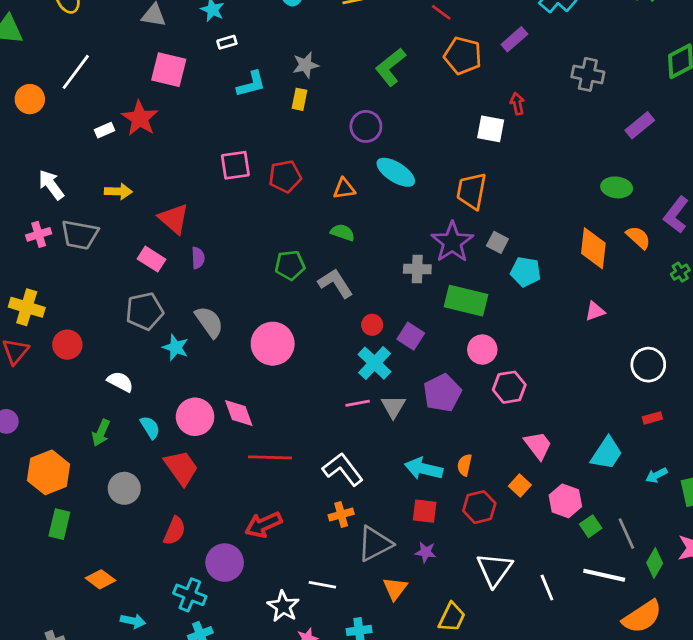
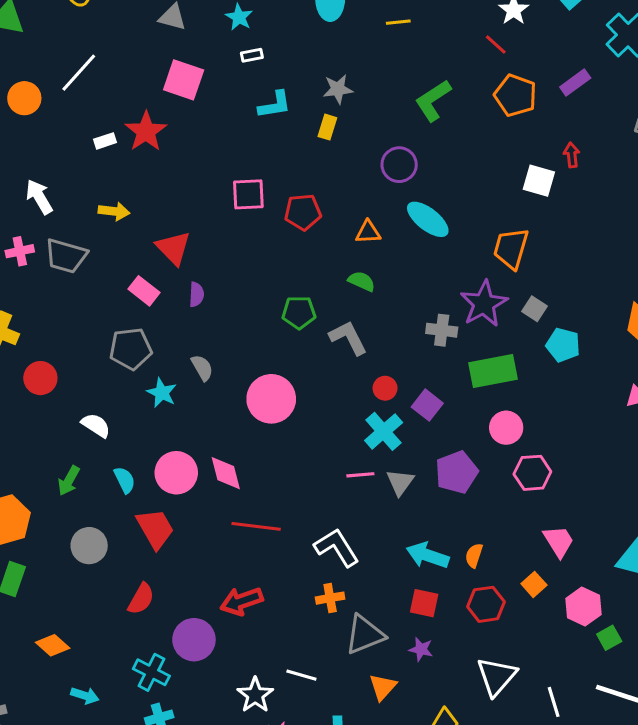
green rectangle: (466, 301) -> (493, 371), turned -30
gray semicircle: (209, 322) -> (202, 368), size x0.7

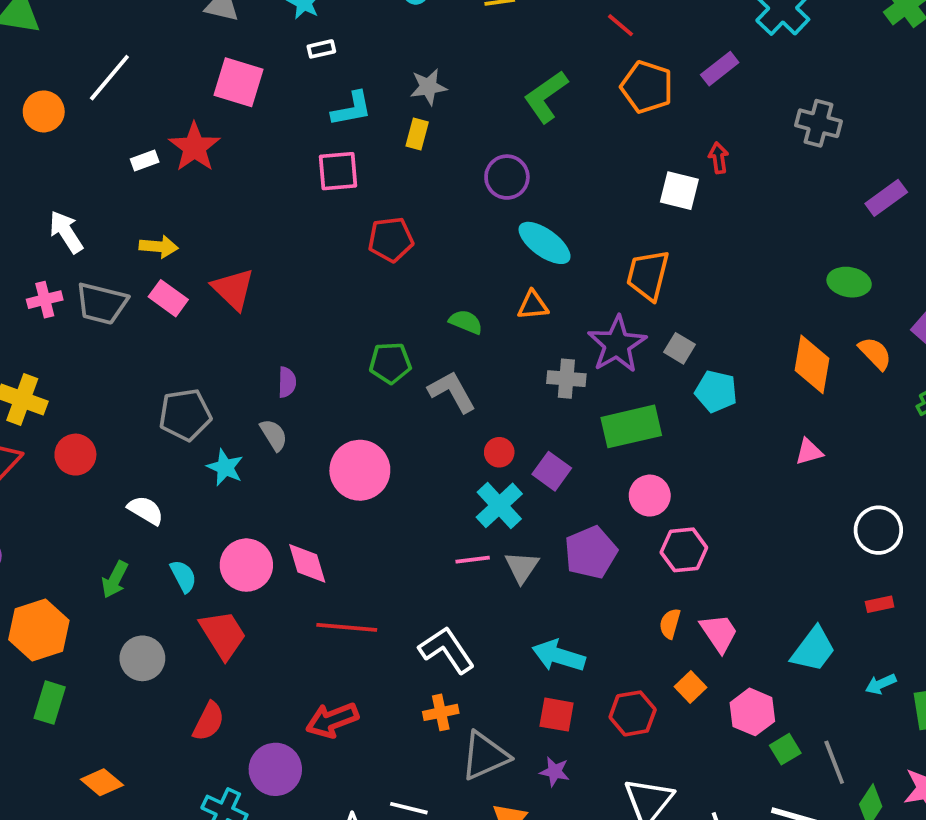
pink square: (248, 194) -> (338, 171), moved
orange triangle: (368, 232) -> (533, 305), moved
pink rectangle: (144, 291) -> (168, 298), moved
purple semicircle: (196, 294) -> (287, 382), moved
orange semicircle: (474, 555) -> (670, 624), moved

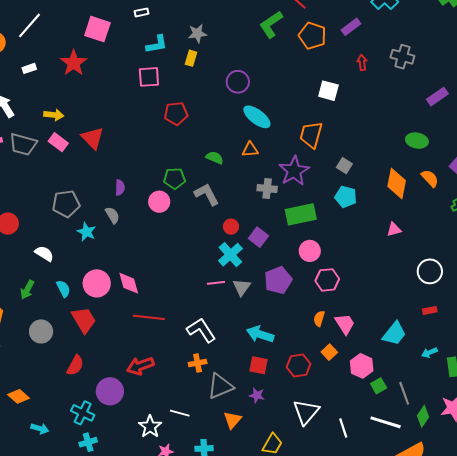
green L-shape: (546, 97) -> (271, 24), moved
red arrow: (718, 158) -> (362, 62), moved
white rectangle: (145, 161) -> (29, 68), moved
gray square: (680, 348) -> (344, 166), moved
pink circle: (360, 470) -> (159, 202), moved, size x0.7

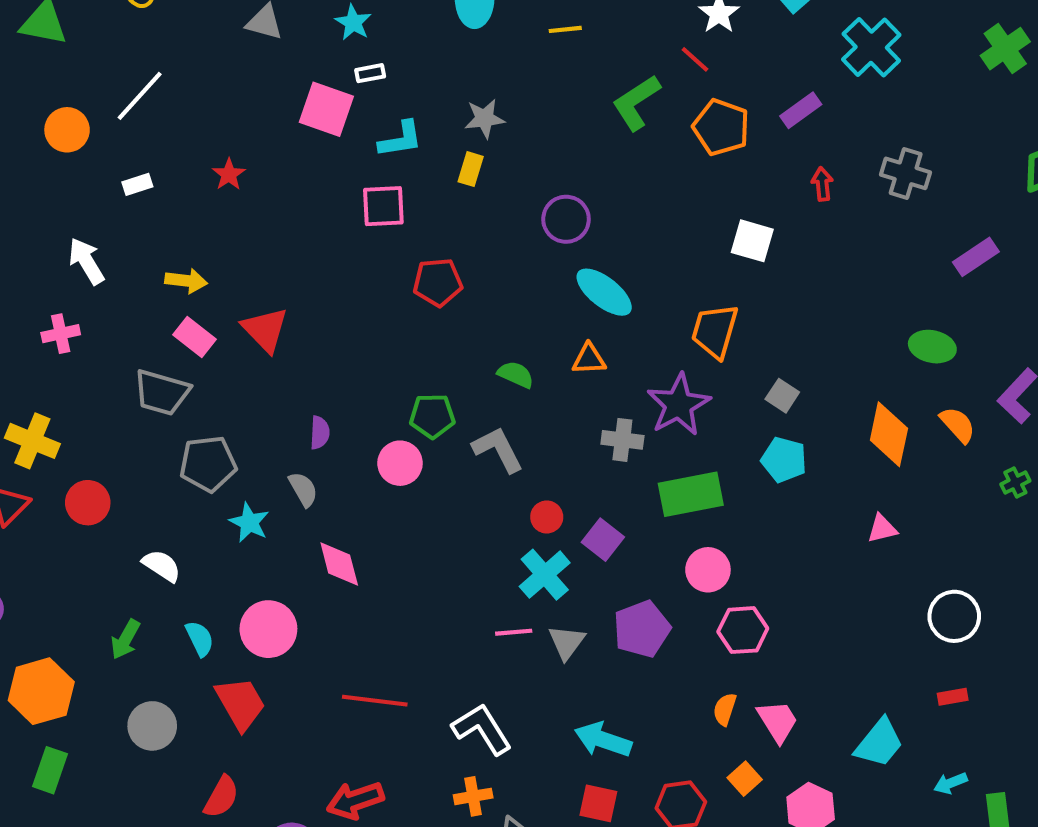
pink square: (97, 29) -> (326, 109), moved
red star: (74, 63) -> (229, 174), size x0.6
gray trapezoid: (23, 144) -> (162, 392), moved
pink diamond: (129, 283) -> (339, 564), moved

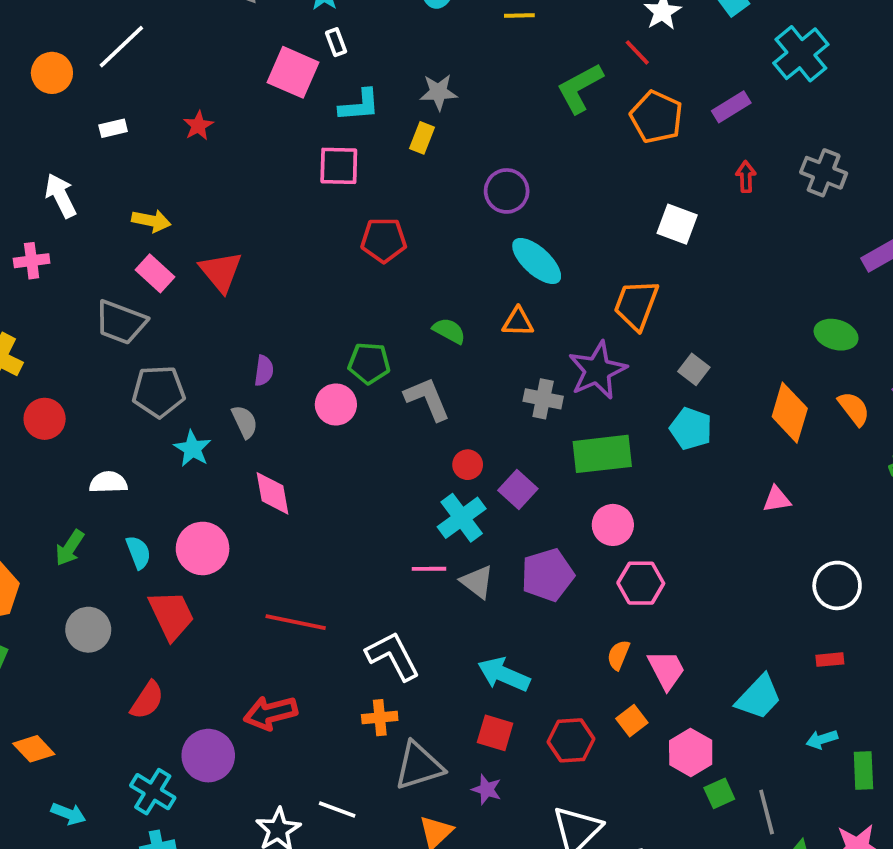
white rectangle: (370, 73) -> (336, 42), turned 76
white semicircle: (162, 566) -> (108, 482), turned -39
gray triangle: (567, 642) -> (477, 582), turned -33

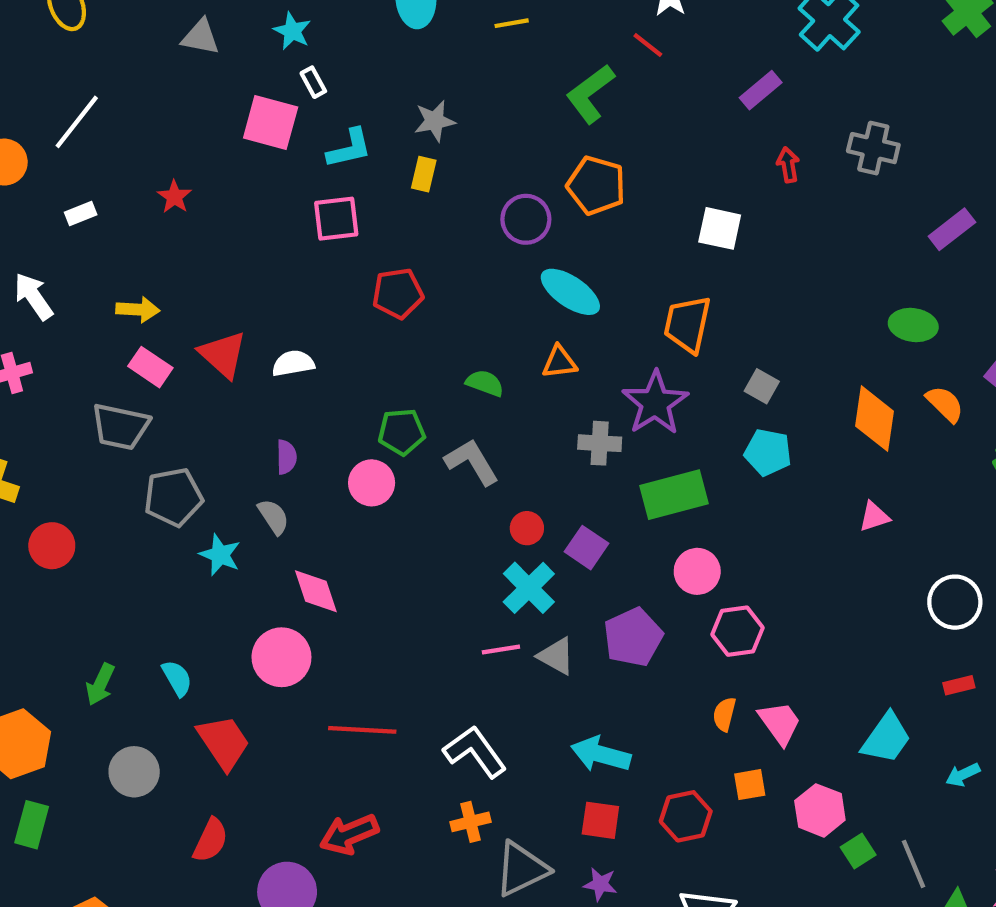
orange pentagon: (656, 117) -> (596, 185), moved
white semicircle: (108, 482) -> (293, 363), moved
pink circle: (203, 548) -> (281, 657), moved
orange square: (632, 721) -> (750, 785), turned 36

